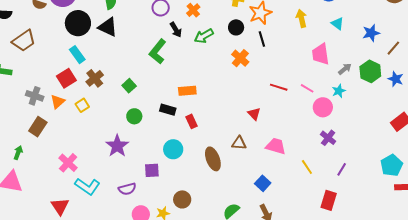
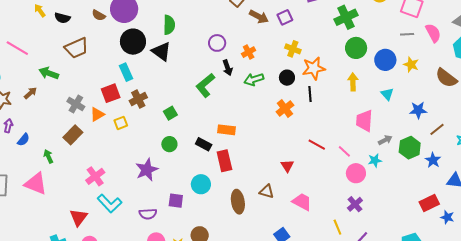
red rectangle: (192, 121) -> (224, 161), size x1.5
green arrow: (18, 153) -> (48, 156), turned -56
yellow line: (307, 167) -> (337, 227), moved

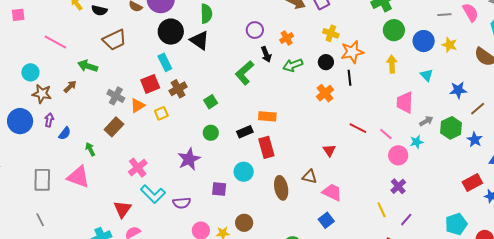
black rectangle: (204, 144) -> (245, 132), turned -49
pink trapezoid: (302, 202) -> (332, 192), moved
purple semicircle: (148, 214) -> (182, 203), moved

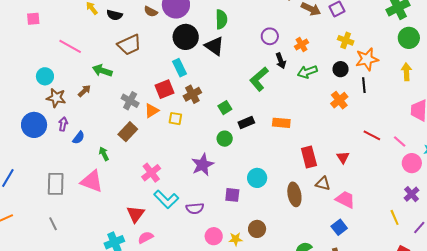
yellow square: (161, 113) -> (175, 119), turned 32
black rectangle: (245, 132) -> (246, 122), moved
red rectangle: (266, 147) -> (309, 157), moved

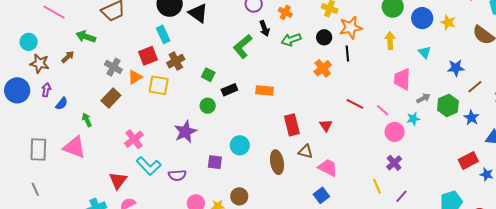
orange cross: (301, 45) -> (285, 12), turned -32
green square: (225, 108) -> (208, 75), turned -32
yellow square: (175, 119) -> (159, 85), size x1.5

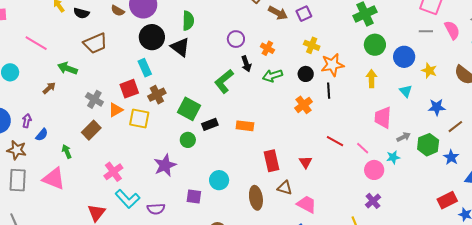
yellow star: (448, 22) -> (429, 71), moved
brown star: (40, 63) -> (17, 150), moved
green square: (208, 75) -> (189, 109), size x1.6

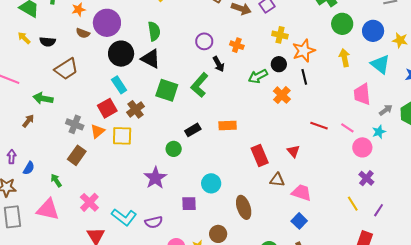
green arrow: (272, 76) -> (258, 76), moved
cyan triangle: (406, 91) -> (380, 64), size x1.5
green square: (189, 109) -> (167, 90), moved
pink cross: (113, 172) -> (89, 202), moved
brown ellipse: (256, 198) -> (244, 207), moved

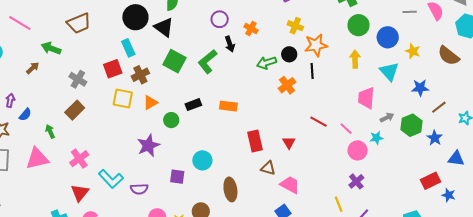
orange triangle: (98, 131) -> (150, 103), moved
pink triangle: (48, 209) -> (37, 159), turned -35

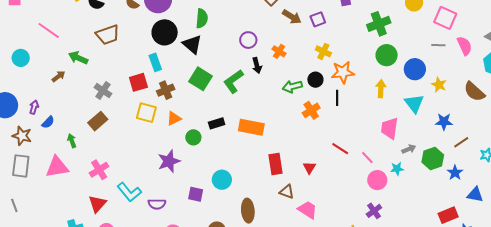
orange rectangle: (228, 106) -> (251, 127), size x1.4

